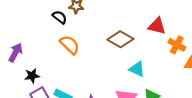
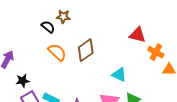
brown diamond: (120, 39) -> (86, 50), moved, turned -65

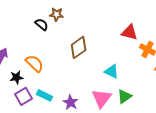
orange semicircle: (57, 52) -> (35, 63), moved

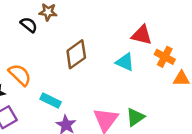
cyan triangle: (112, 71) -> (125, 62), moved
cyan rectangle: (45, 95) -> (51, 100), moved

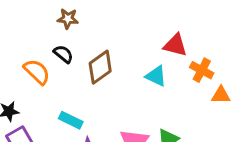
black semicircle: (29, 25) -> (63, 54), moved
orange semicircle: (20, 75) -> (37, 72), moved

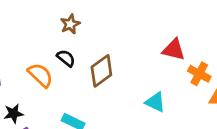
brown star: (68, 19) -> (70, 24), turned -30
cyan triangle: (156, 76) -> (155, 102), moved

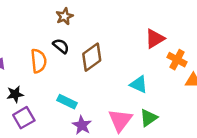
red triangle: (174, 50) -> (155, 39), turned -45
orange semicircle: (40, 75) -> (39, 61), turned 40

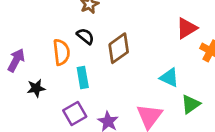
cyan rectangle: (67, 102) -> (83, 78), moved, turned 54
purple square: (24, 118) -> (75, 113), moved
green triangle: (149, 118) -> (191, 104), moved

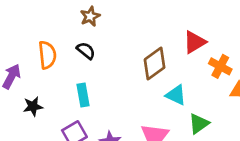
brown diamond: (119, 48) -> (155, 64), moved
orange semicircle: (61, 52) -> (47, 55), moved

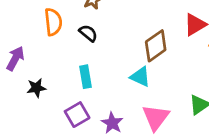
orange semicircle: (47, 55) -> (53, 22), moved
cyan triangle: (176, 95) -> (140, 77), moved

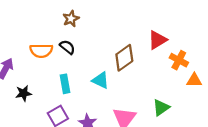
orange semicircle: (53, 22) -> (41, 51), moved, turned 95
cyan triangle: (140, 77) -> (101, 80), moved

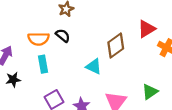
cyan rectangle: (65, 84) -> (43, 64), moved
black star: (24, 93) -> (13, 80), moved

